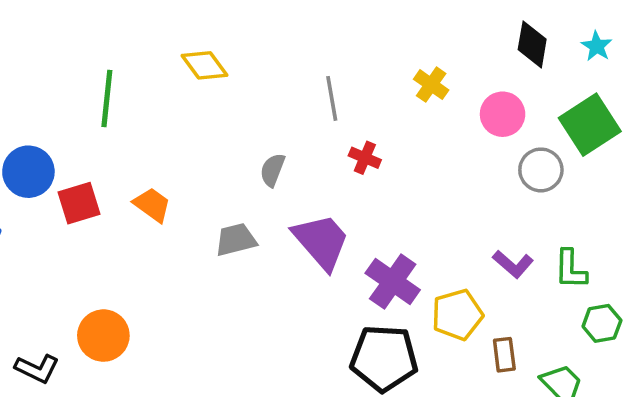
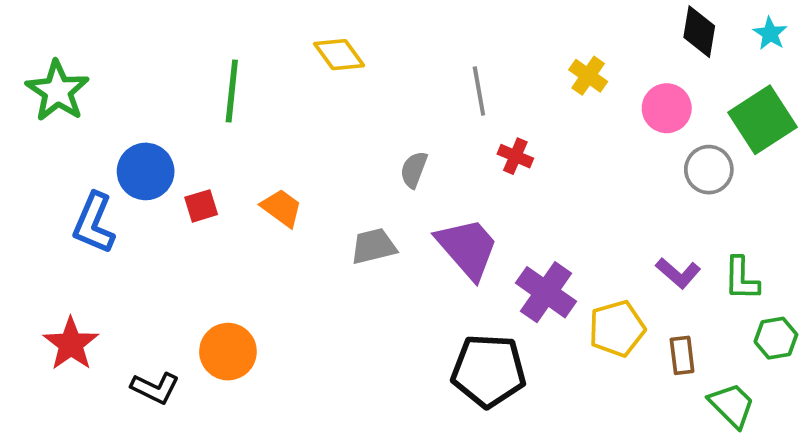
red square: (79, 203) -> (201, 206), size x0.7
brown rectangle: (504, 355) -> (682, 355), moved
black pentagon: (384, 358) -> (489, 371), moved

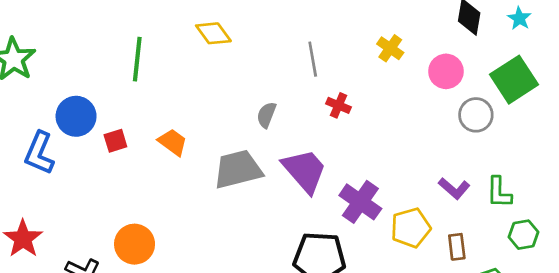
gray trapezoid: (374, 246) -> (238, 169), size x1.5

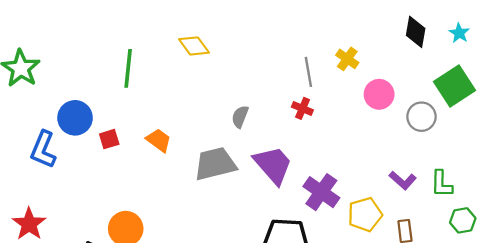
gray line: (313, 59) -> (308, 72), moved
pink circle: (446, 71) -> (379, 94), moved

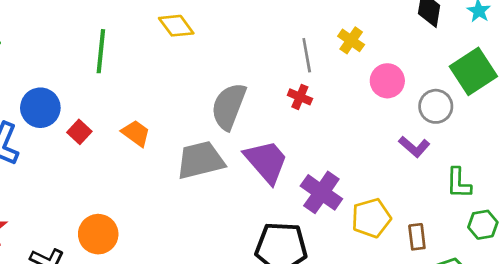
gray semicircle: (240, 117) -> (229, 106), size x1.8
red square: (109, 139) -> (79, 132), turned -30
purple L-shape: (403, 180) -> (414, 147), moved

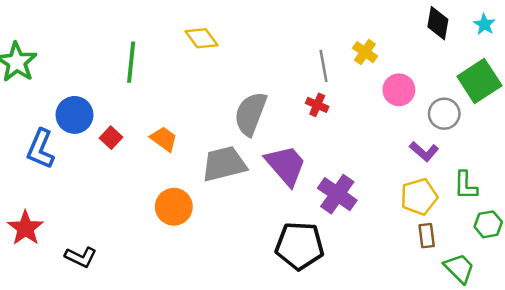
yellow pentagon: (371, 218) -> (419, 197), moved
orange circle: (98, 234) -> (174, 207), moved

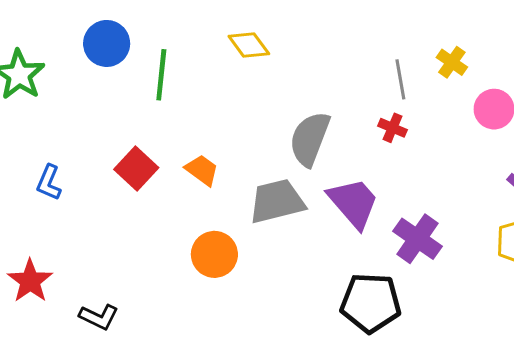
blue circle: (74, 115) -> (107, 43), moved
red square: (111, 138) -> (136, 168), size x1.5
blue L-shape: (41, 149) -> (49, 183), size x0.7

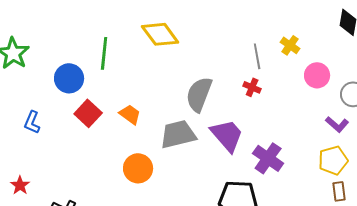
blue circle: (107, 43) -> (69, 78), moved
yellow diamond: (249, 45) -> (160, 34), size x1.4
red star: (30, 281) -> (20, 185), size x0.7

